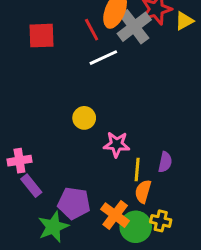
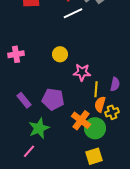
pink cross: (19, 161) -> (16, 54), moved
purple pentagon: (74, 203) -> (53, 99), moved
yellow cross: (161, 221) -> (112, 112), moved, turned -32

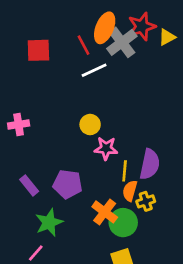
yellow circle: (60, 54) -> (90, 125), moved
purple semicircle: (115, 84) -> (150, 164), size x1.6

